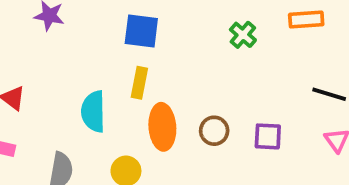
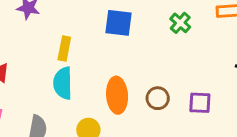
blue square: (141, 31) -> (119, 23), moved
yellow rectangle: (139, 83) -> (64, 49), moved

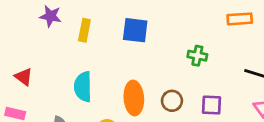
green cross: (180, 23) -> (197, 56), moved, turned -30
yellow rectangle: (64, 49) -> (84, 30), moved

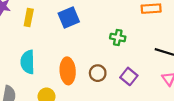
blue square: (135, 30) -> (69, 17), turned -30
purple square: (211, 105) -> (129, 76), turned 36

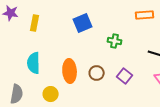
blue square: (69, 17) -> (83, 23), moved

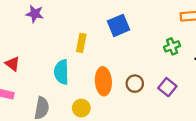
yellow rectangle: (35, 23) -> (81, 43), moved
green cross: (115, 41) -> (172, 46), moved, turned -32

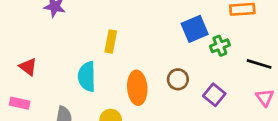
blue square: (119, 25) -> (195, 29), moved
brown circle: (135, 84) -> (178, 79), moved

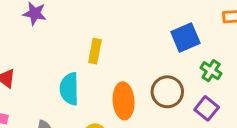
green cross: (220, 46) -> (211, 71), moved, turned -36
brown circle: (178, 79) -> (167, 92), size x1.4

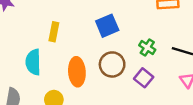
blue square: (185, 38) -> (107, 26), moved

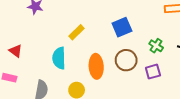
yellow rectangle: (54, 32) -> (77, 32), turned 35
purple square: (144, 78) -> (153, 72), turned 35

